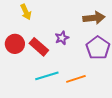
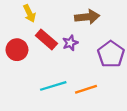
brown arrow: (94, 18) -> (87, 17), moved
red rectangle: (39, 47) -> (46, 39), moved

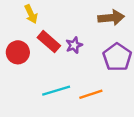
brown arrow: (87, 17) -> (111, 18), moved

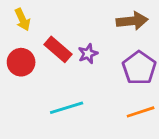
yellow arrow: (31, 14) -> (22, 20), moved
orange line: (91, 94) -> (141, 112), moved

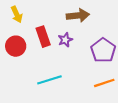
brown arrow: (132, 21) -> (78, 15), moved
red rectangle: (58, 49) -> (43, 37), turned 30

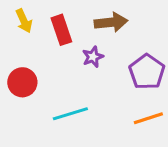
red rectangle: (43, 37) -> (61, 30), moved
red circle: (16, 46) -> (22, 82), moved

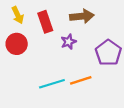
red circle: (22, 82) -> (17, 44), moved
orange line: (148, 118) -> (81, 80), moved

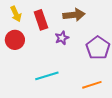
orange line: (81, 80) -> (92, 85), moved

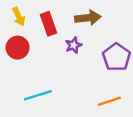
cyan line: (47, 76) -> (38, 95), moved

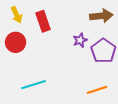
brown arrow: (88, 18) -> (101, 16), moved
purple star: (74, 45) -> (80, 40), moved

